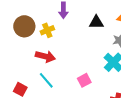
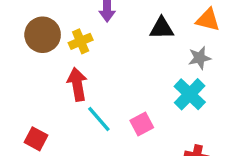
red arrow: (45, 56) -> (77, 84), turned -114
cyan line: (46, 80) -> (99, 119), moved

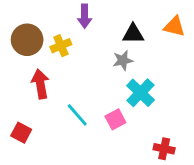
gray star: (200, 58) -> (123, 60), moved
red arrow: (77, 84) -> (40, 84), moved
cyan cross: (190, 94) -> (141, 93), moved

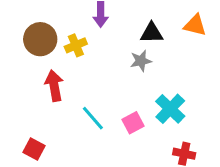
cyan cross: (141, 93) -> (170, 109), moved
red square: (21, 133) -> (34, 149), moved

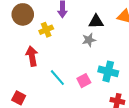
brown circle: (40, 39) -> (23, 14), moved
cyan cross: (170, 109) -> (108, 71), turned -30

